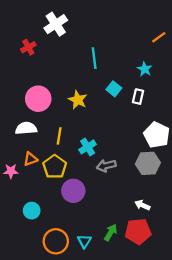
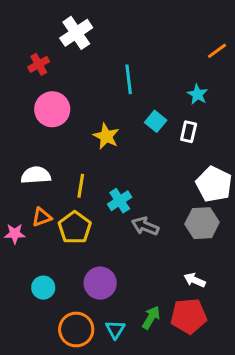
pink circle: (38, 99) -> (52, 109), moved
gray arrow: (106, 166) -> (145, 226), turned 36
purple circle: (73, 191) -> (100, 283), moved

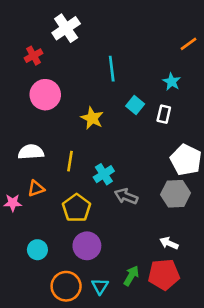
yellow pentagon: (75, 228) -> (77, 208), moved

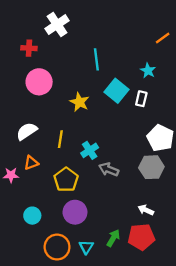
red cross: (34, 56) -> (29, 48), turned 32
cyan square: (135, 105) -> (117, 91), size x1.5
white semicircle: (31, 152) -> (27, 131), turned -30

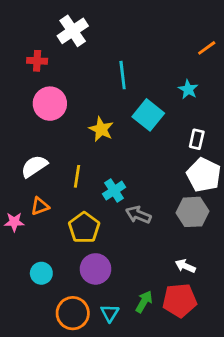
white rectangle: (141, 99) -> (197, 139), moved

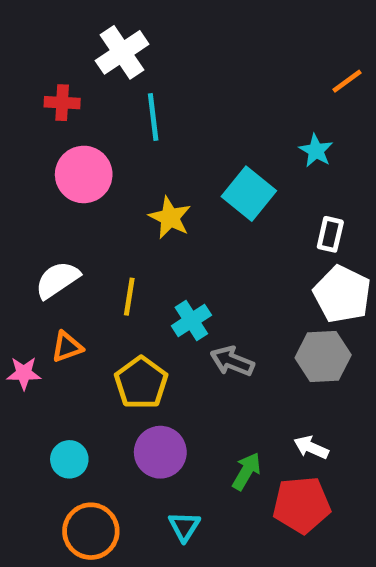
cyan line: (123, 75) -> (153, 117), moved
green arrow: (144, 302) -> (246, 471), moved
orange circle: (73, 313) -> (91, 531), moved

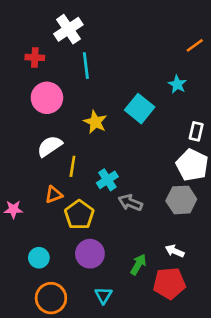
white rectangle: (330, 234) -> (196, 131), moved
white semicircle: (57, 280) -> (50, 146), moved
orange triangle: (67, 347) -> (54, 195), moved

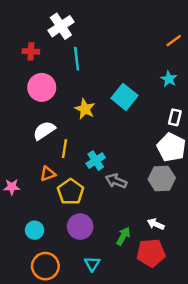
cyan star: (177, 84) -> (169, 79), moved

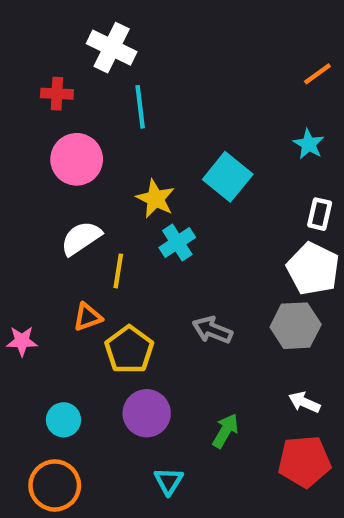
white cross: (61, 26) -> (112, 48), turned -30
cyan cross: (96, 161) -> (177, 242), moved
white arrow: (156, 224) -> (304, 402), moved
red pentagon: (151, 253) -> (304, 461), moved
orange circle: (45, 266) -> (55, 485), moved

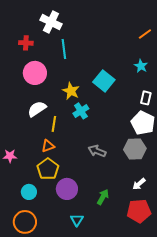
orange triangle: (88, 317) -> (48, 146), moved
yellow pentagon: (129, 350) -> (48, 169), moved
white arrow: (304, 402) -> (139, 184), turned -64

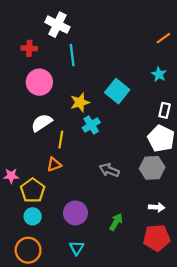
yellow star: (71, 91) -> (80, 102), turned 30
yellow pentagon: (48, 169) -> (33, 190), moved
white arrow: (139, 184) -> (157, 207), turned -136
cyan triangle: (77, 220) -> (77, 248), moved

